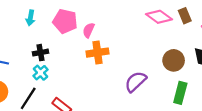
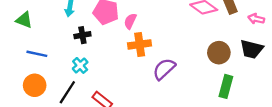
black cross: (40, 53) -> (82, 35), moved
purple semicircle: (136, 82) -> (164, 69), moved

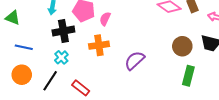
black cross: (82, 35) -> (63, 31), size x1.5
orange cross: (140, 44) -> (99, 45), moved

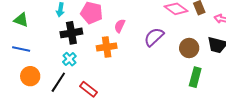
pink semicircle: (105, 19) -> (120, 26), moved
blue line: (24, 47) -> (21, 49), moved
purple semicircle: (135, 60) -> (154, 37), moved

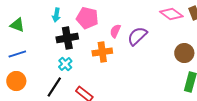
purple semicircle: (154, 37) -> (137, 36), moved
blue line: (21, 49) -> (17, 54), turned -30
orange circle: (30, 76) -> (16, 81), moved

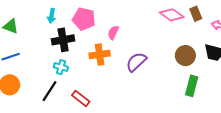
purple semicircle: (137, 36) -> (136, 62), moved
cyan cross: (65, 64) -> (61, 67), turned -32

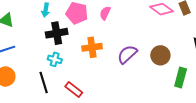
pink semicircle: (113, 33) -> (105, 13), moved
brown circle: (185, 56) -> (160, 55), moved
black line: (49, 91) -> (44, 83), turned -50

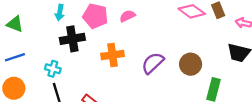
pink semicircle: (105, 13) -> (127, 16), turned 40
cyan cross: (55, 59) -> (53, 69), moved

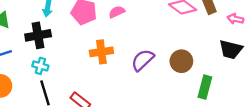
black cross: (72, 39) -> (38, 35), moved

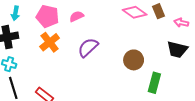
orange cross: (101, 52) -> (50, 42), moved, turned -30
purple semicircle: (143, 60) -> (88, 47), moved

